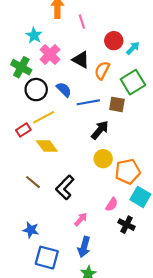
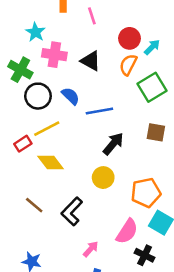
pink cross: (50, 54) -> (54, 55), turned -36
orange semicircle: (102, 70) -> (128, 65), moved
brown square: (117, 104) -> (156, 132), moved
yellow circle: (103, 159) -> (103, 178), moved
pink semicircle: (112, 204) -> (127, 231), size x1.5

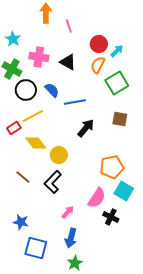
cyan star: (35, 32) -> (13, 39), moved
yellow circle: (103, 178) -> (59, 155), moved

